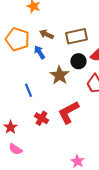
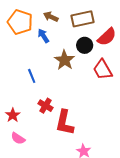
red L-shape: (68, 112) -> (65, 123), moved, turned -50

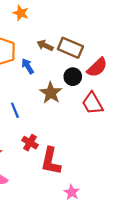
brown arrow: (51, 17) -> (45, 45), moved
brown rectangle: (83, 19) -> (70, 48), turned 35

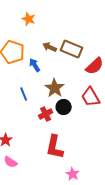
black circle: (73, 77) -> (64, 107), moved
blue line: (15, 110) -> (24, 94), moved
red cross: (30, 143) -> (46, 114), moved, turned 32

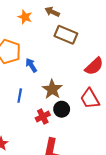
brown arrow: (50, 47) -> (52, 12), moved
brown rectangle: (72, 49) -> (66, 35), moved
blue line: (24, 94) -> (20, 96), turned 32

